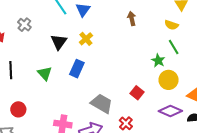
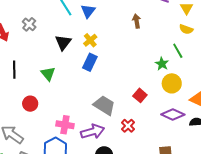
yellow semicircle: (172, 25) -> (186, 29), moved
blue rectangle: (77, 69) -> (90, 62), moved
red circle: (18, 109) -> (30, 104), moved

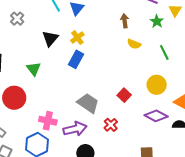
yellow semicircle: (186, 29) -> (134, 44), moved
green star: (162, 64) -> (157, 21), moved
red circle: (30, 104) -> (14, 98), size x1.5

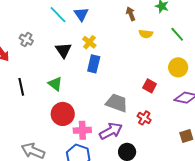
red circle: (14, 98) -> (63, 114), moved

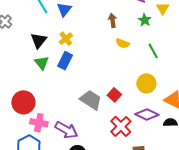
green triangle: (55, 84) -> (42, 63), moved
gray trapezoid: (117, 103) -> (91, 100), moved
red cross: (144, 118) -> (121, 126), moved, size x1.5
purple arrow: (111, 131) -> (66, 130), turned 45

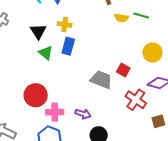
yellow cross: (66, 39) -> (65, 24), turned -32
green line: (153, 51) -> (141, 16), moved, turned -35
purple arrow: (66, 130) -> (83, 114), size x0.7

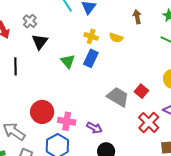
yellow semicircle: (121, 18) -> (116, 38), moved
black triangle: (38, 32) -> (40, 42), moved
red circle: (36, 95) -> (42, 112), moved

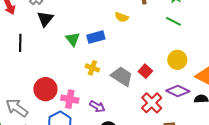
yellow cross: (91, 36) -> (92, 68), moved
blue rectangle: (91, 58) -> (96, 37), turned 48

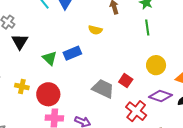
green line: (173, 21) -> (147, 28), turned 63
yellow cross: (92, 68) -> (22, 87), moved
red circle: (45, 89) -> (48, 94), moved

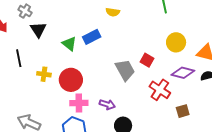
gray trapezoid: (103, 89) -> (125, 70), turned 40

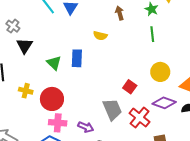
blue rectangle: (92, 37) -> (77, 58), turned -66
gray trapezoid: (125, 70) -> (112, 109), moved

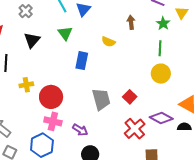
gray cross: (13, 26) -> (26, 11), moved
green triangle: (54, 63) -> (65, 33), moved
yellow circle: (160, 72) -> (161, 74), moved
yellow cross: (26, 91) -> (26, 85), turned -32
gray trapezoid: (112, 109) -> (101, 99), moved

